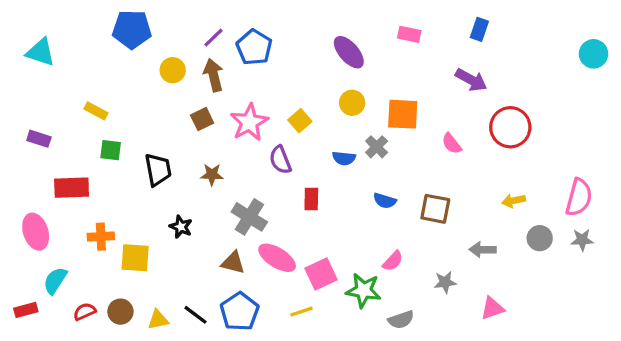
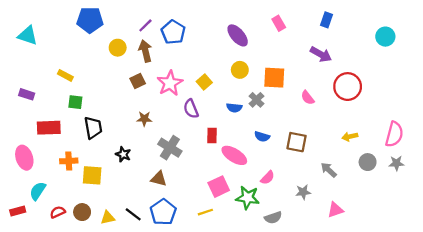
pink rectangle: (409, 34) -> (279, 23), turned 48
cyan circle: (594, 54) -> (385, 37), moved
black trapezoid: (158, 170) -> (93, 128), moved
gray arrow: (483, 250) -> (329, 170), turned 42
pink ellipse: (277, 258) -> (234, 155), moved

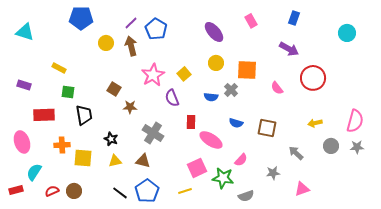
brown square: (138, 81) -> (114, 89), moved, turned -32
yellow triangle: (108, 218) -> (115, 161), moved

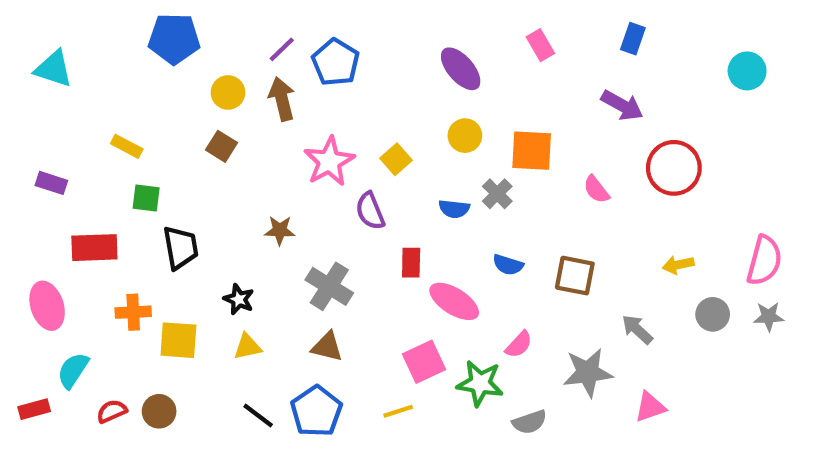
brown square: (114, 89) -> (222, 146), moved
brown triangle: (143, 161) -> (327, 347), moved
gray star: (273, 173) -> (588, 373), size x1.6

